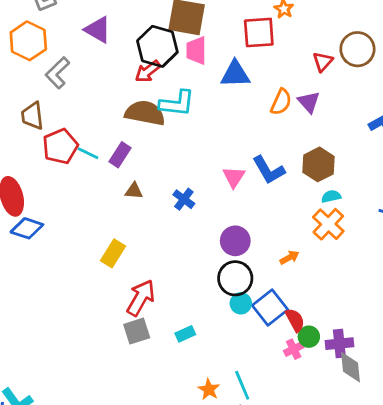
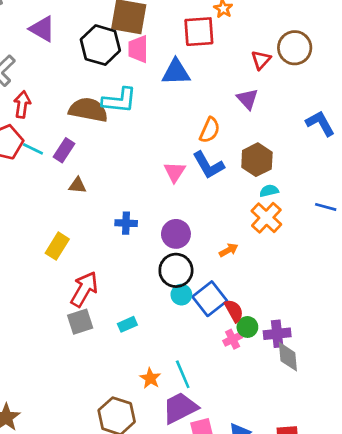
red arrow: (148, 71) -> (22, 104), moved, turned 135
orange semicircle: (281, 102) -> (210, 130), moved
blue cross: (184, 199) -> (126, 223), moved, turned -35

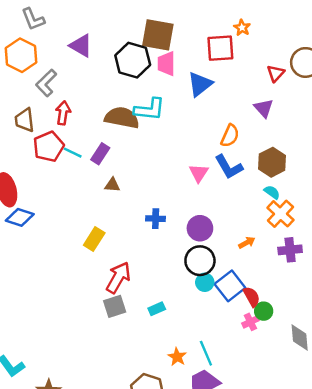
blue triangle: (176, 72) -> (200, 84), turned -36
cyan semicircle: (269, 191) -> (272, 192), moved, turned 49
purple cross: (277, 334) -> (290, 250), moved

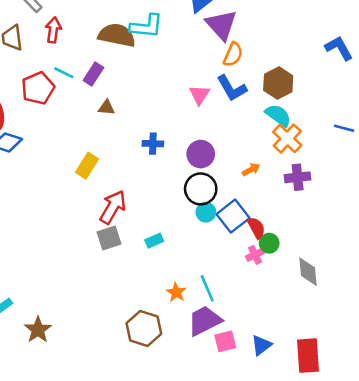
purple triangle: (264, 108) -> (221, 25), moved, size x1.5
red pentagon: (49, 147) -> (38, 88), moved
cyan semicircle: (272, 192) -> (278, 115), size x1.5

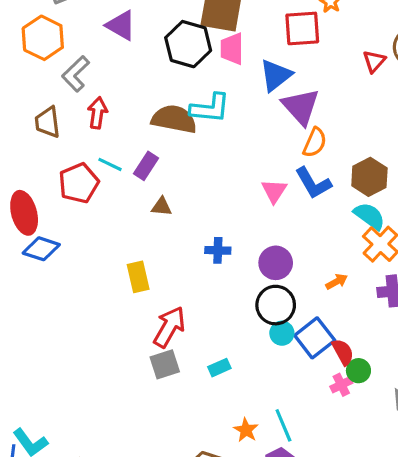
yellow rectangle: (87, 166) -> (138, 277), turned -45

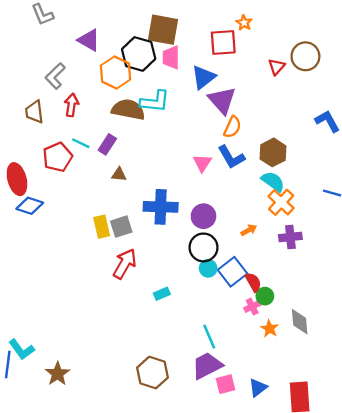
orange hexagon: (43, 38) -> (115, 73), moved
blue cross: (218, 250) -> (161, 207), size x1.8
gray square: (165, 364) -> (121, 227), moved
orange star: (246, 430) -> (270, 329), moved

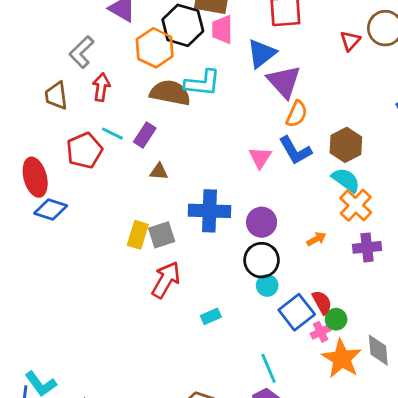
yellow rectangle: (102, 227) -> (138, 235), turned 30
blue square: (232, 272) -> (297, 312), moved
orange star: (270, 329) -> (342, 359), size x1.8

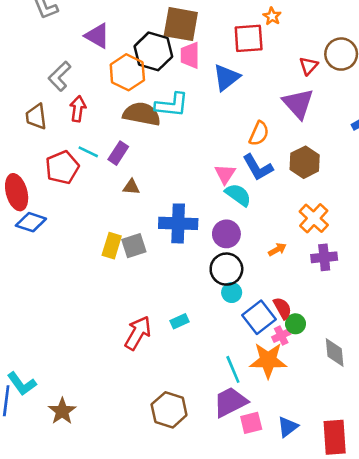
purple triangle: (284, 82) -> (298, 104), moved
cyan semicircle: (346, 180) -> (238, 195), moved
red arrow: (166, 280) -> (138, 333), moved
orange star: (342, 359) -> (268, 360), moved, turned -30

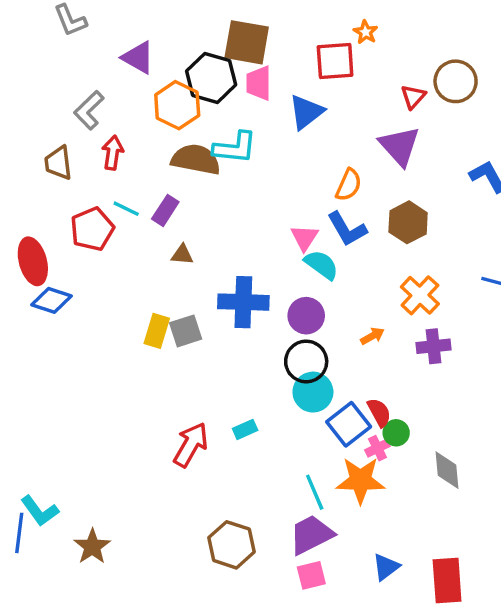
cyan circle: (232, 293) -> (313, 392), size x1.5
pink square: (251, 423) -> (311, 575), moved

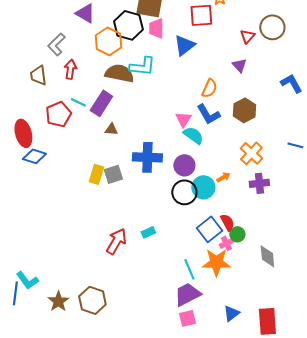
purple triangle: (400, 146) -> (239, 65), size x0.6
purple rectangle: (165, 210) -> (101, 103), size x1.4
cyan circle: (313, 392) -> (203, 187), moved
brown hexagon: (231, 545) -> (92, 300), moved

